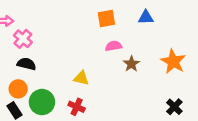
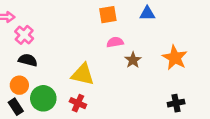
yellow triangle: (81, 78) -> (83, 74), size x1.5
black cross: (174, 107) -> (176, 103), turned 35

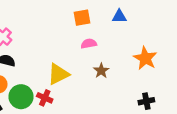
brown star: (133, 60) -> (101, 71), moved
yellow triangle: (83, 74) -> (58, 74), turned -40
red cross: (78, 103) -> (45, 98), moved

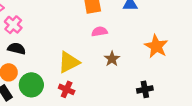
red cross: (45, 98) -> (67, 89), moved
black cross: (146, 101) -> (145, 89), moved

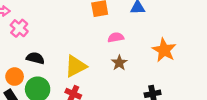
pink semicircle: (99, 32) -> (116, 37), moved
black semicircle: (17, 49) -> (35, 58), moved

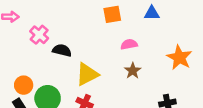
pink cross: (19, 28) -> (39, 35), moved
black semicircle: (35, 58) -> (62, 50), moved

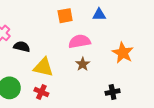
pink semicircle: (129, 44) -> (80, 41), size x1.5
yellow triangle: (87, 74) -> (43, 67), turned 40

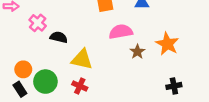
brown star: (83, 64) -> (137, 52), moved
black cross: (113, 92) -> (174, 86), moved

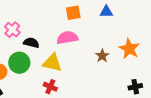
pink semicircle: (121, 32) -> (67, 38), moved
green circle: (45, 82) -> (19, 63), moved

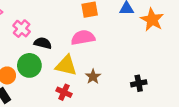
orange star: (129, 49) -> (152, 20), moved
brown star: (102, 56) -> (93, 77), moved
black cross: (135, 87) -> (139, 83), moved

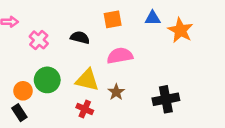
pink semicircle: (83, 38) -> (120, 56), moved
black semicircle: (43, 43) -> (80, 38), moved
black cross: (139, 83) -> (166, 99), size x1.5

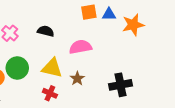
orange square: (113, 19) -> (89, 12), moved
orange star: (180, 30) -> (133, 25), turned 30

